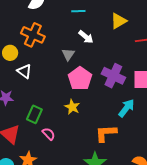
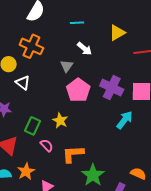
yellow star: (72, 107) -> (60, 121), moved
orange L-shape: (106, 133) -> (73, 154), moved

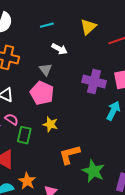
pink pentagon: (78, 90) -> (42, 93), moved
pink semicircle: (47, 145) -> (12, 119), moved

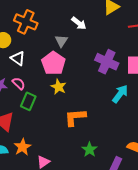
yellow star: (50, 124) -> (59, 87), moved
orange L-shape: (70, 154) -> (75, 117), moved
green star: (93, 171) -> (89, 150), size x0.7

